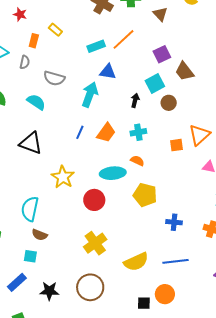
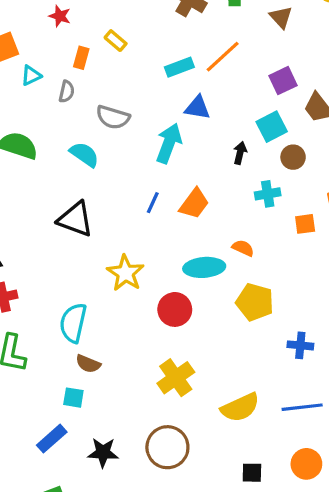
cyan cross: (138, 132) -> (268, 194), moved
orange circle: (165, 294) -> (306, 464), moved

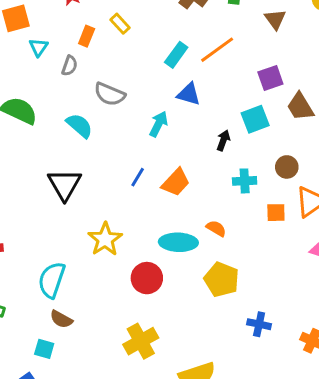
cyan rectangle: (179, 67) -> (176, 55), turned -40
cyan triangle: (31, 76) -> (38, 47), turned -36
cyan arrow: (169, 143) -> (159, 124), size x0.7
brown circle: (293, 157) -> (287, 167), moved
black triangle: (75, 219) -> (65, 184), turned 33

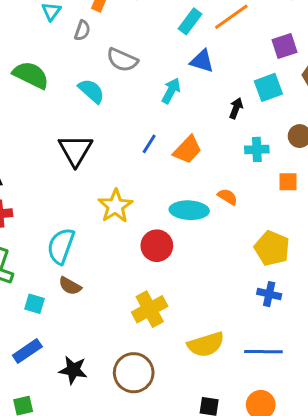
yellow pentagon: (222, 280) -> (272, 248), moved
cyan square: (44, 349) -> (35, 304), moved

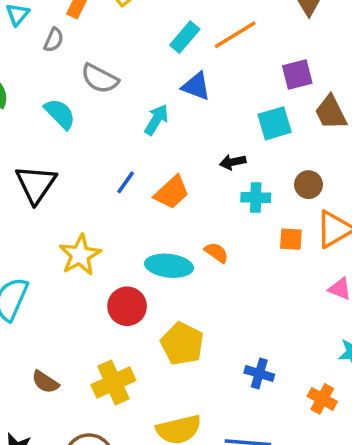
black arrow: (236, 108) -> (233, 162), moved, turned -126
yellow pentagon: (272, 248) -> (182, 344), moved
brown semicircle: (70, 286) -> (45, 382), moved

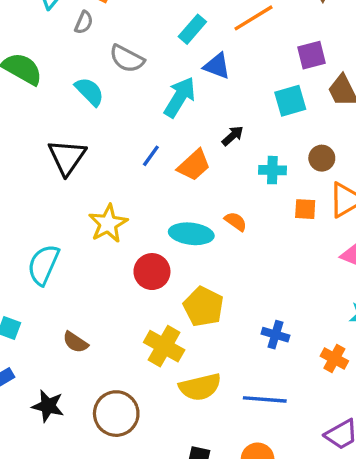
cyan rectangle: (185, 37) -> (192, 29), moved
cyan arrow: (156, 120) -> (180, 97), size x1.4
black arrow: (233, 162) -> (233, 136), moved, turned 150
yellow cross: (113, 383) -> (164, 346), moved, turned -36

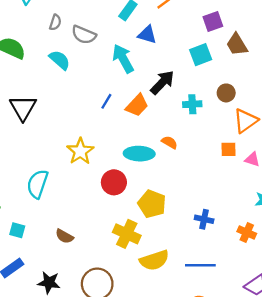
gray semicircle: (84, 22) -> (55, 22), moved
cyan arrow: (180, 97) -> (123, 59), turned -56
black arrow: (233, 136) -> (162, 83), size x1.6
black triangle: (67, 157) -> (23, 108), moved
orange square: (305, 209) -> (228, 149), moved

